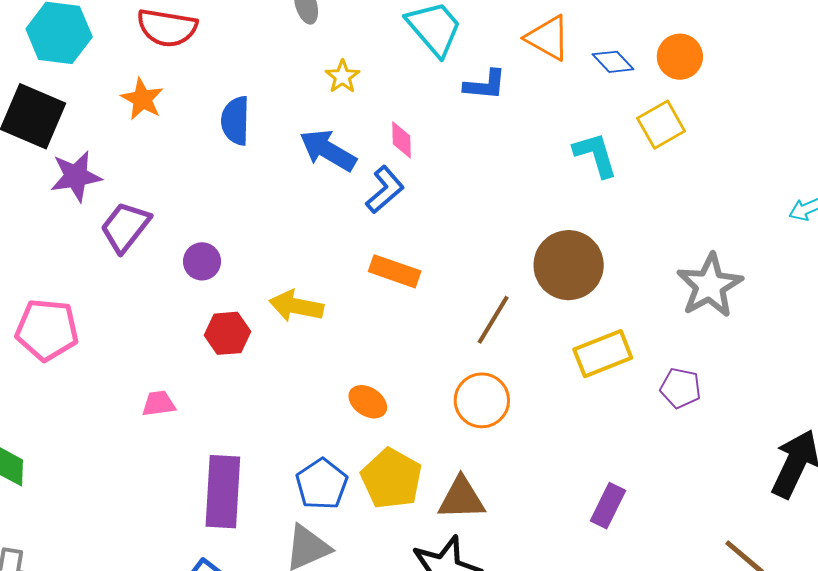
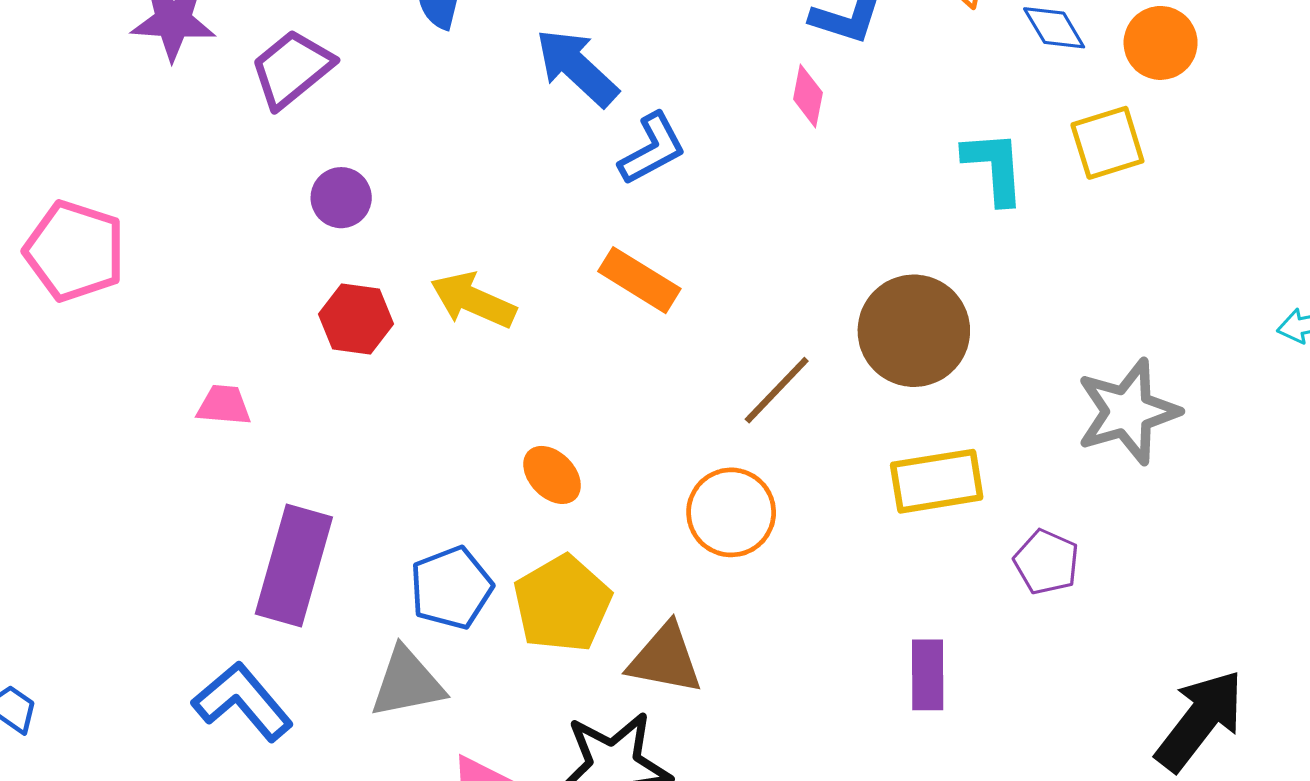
pink diamond: (402, 140) -> (808, 96), moved
purple trapezoid: (125, 227) -> (292, 69), moved
purple rectangle: (608, 506) -> (928, 675), moved, turned -39

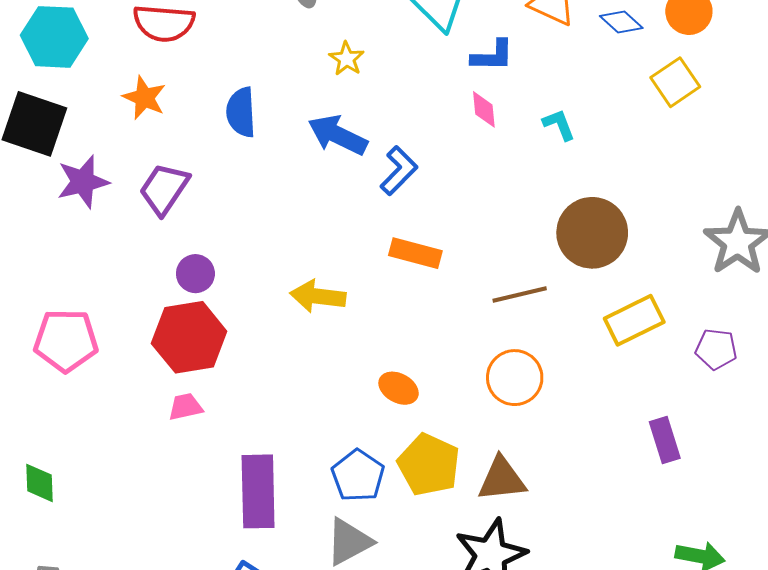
cyan L-shape: (994, 167) -> (559, 125), moved, size x0.7
purple circle: (341, 198) -> (195, 274), moved
red hexagon: (356, 319) -> (189, 337), moved, size x1.6
brown line: (777, 390) -> (520, 295), turned 50

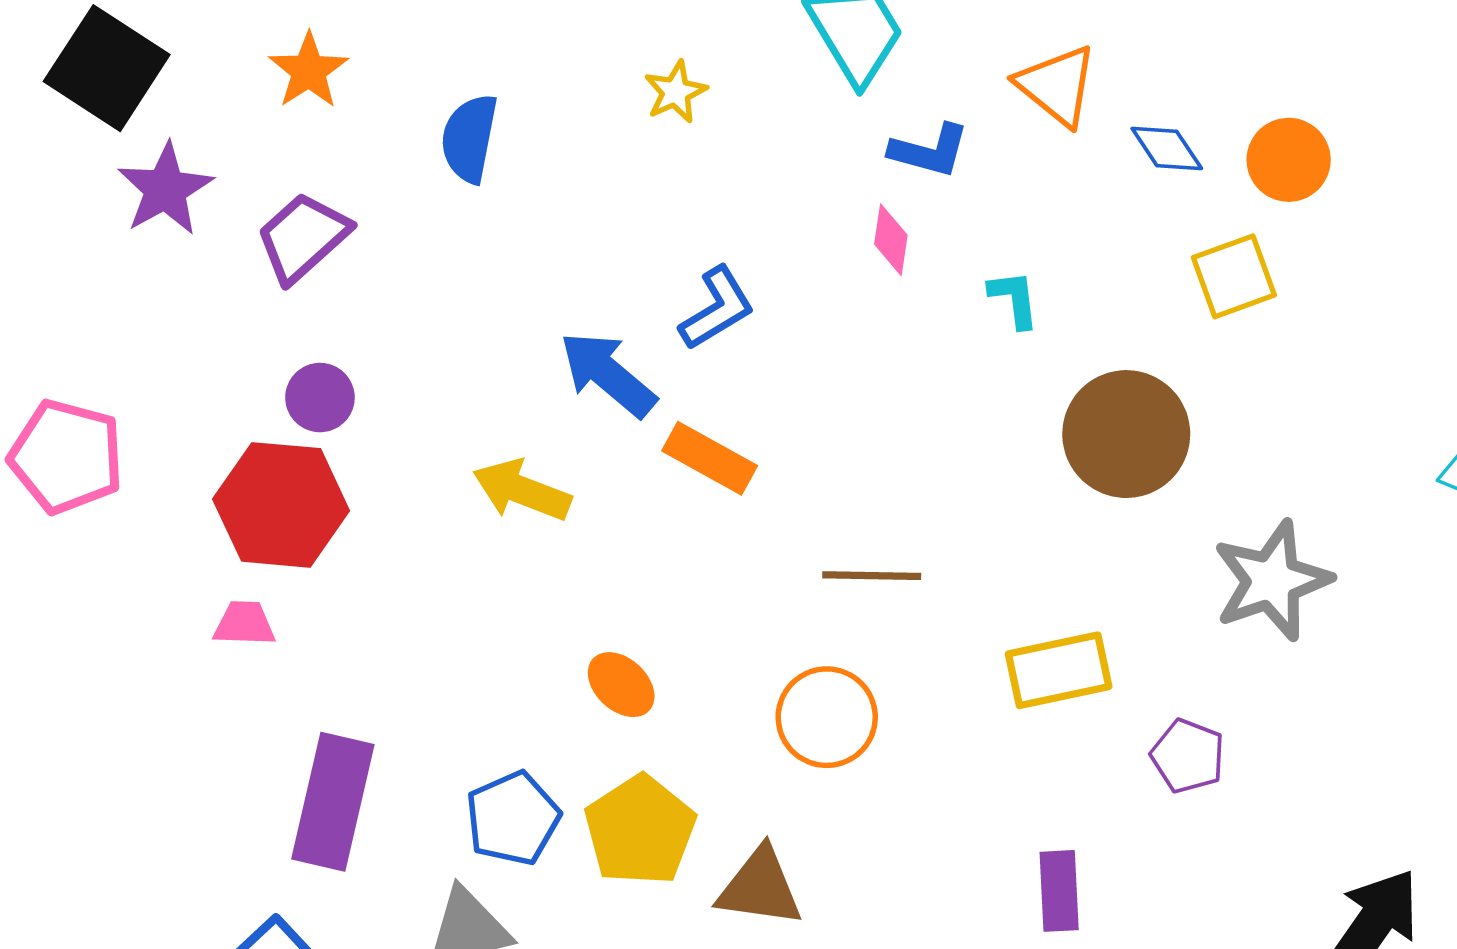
blue arrow: (338, 135) -> (608, 374), moved
purple star: (83, 182) -> (165, 189), turned -30
brown circle: (592, 233) -> (1126, 434), moved

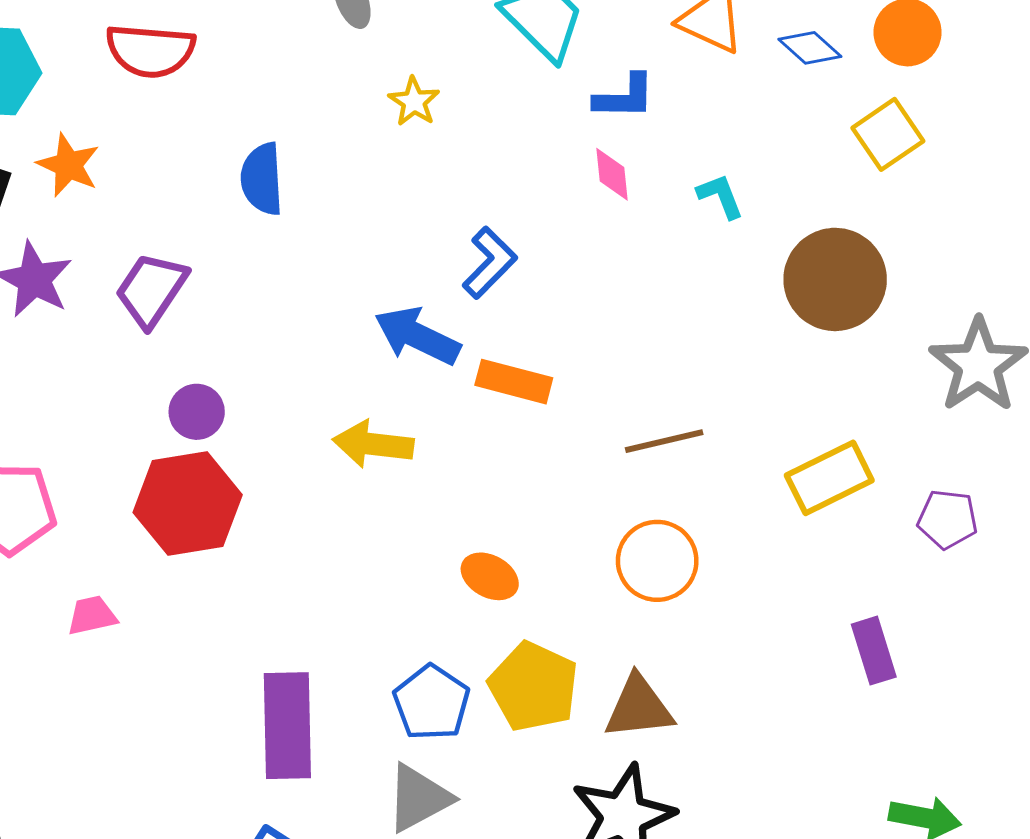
orange star: (309, 71) -> (68, 165), moved
pink trapezoid: (244, 624) -> (92, 615), moved

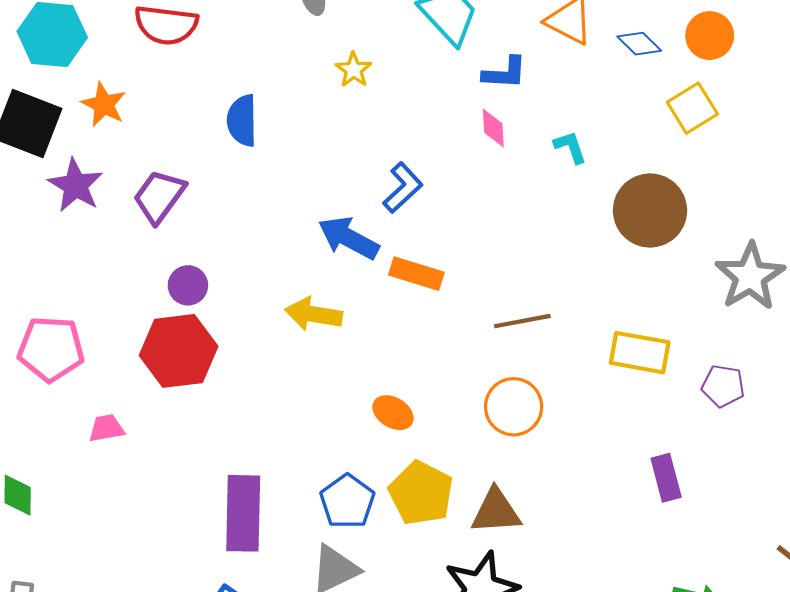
yellow rectangle: (829, 478) -> (640, 353), turned 34

